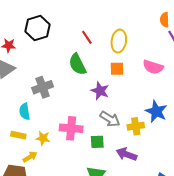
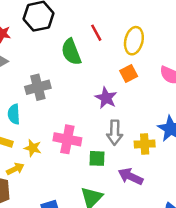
green semicircle: (78, 64) -> (71, 52), moved
orange square: (117, 69) -> (129, 73), turned -32
gray arrow: (110, 119) -> (115, 133), turned 54

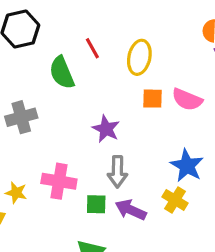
orange square: (129, 73) -> (152, 99), moved, turned 30
yellow cross: (145, 144) -> (175, 200), moved, turned 36
purple arrow: (131, 176) -> (131, 210), moved

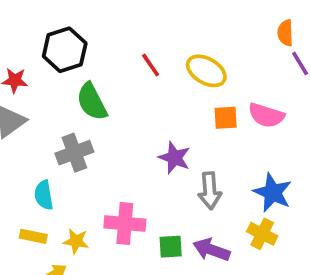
yellow ellipse: (139, 57) -> (206, 71), turned -68
green semicircle: (62, 73) -> (92, 102), moved
gray arrow: (117, 172) -> (210, 191), moved

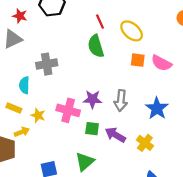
green semicircle: (92, 102) -> (96, 46), moved
purple star: (175, 158) -> (92, 99), moved, turned -30
yellow cross: (262, 234) -> (145, 143), moved

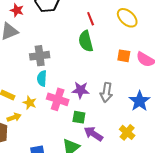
yellow ellipse: (132, 31) -> (127, 18), moved
cyan semicircle: (24, 85) -> (42, 78), moved
purple arrow: (115, 135) -> (93, 134), moved

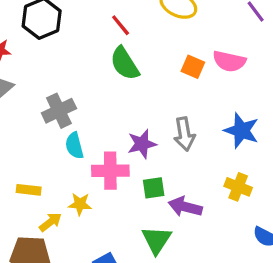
orange square: (124, 56) -> (193, 67), turned 32
yellow star: (30, 103) -> (80, 204), moved

